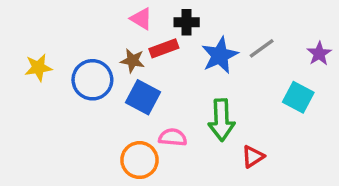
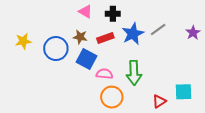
red rectangle: (164, 48) -> (105, 38), moved
cyan square: (298, 97) -> (183, 92), moved, turned -30
pink semicircle: (173, 137) -> (104, 74), moved
red triangle: (253, 157) -> (159, 101), moved
orange circle: (139, 160) -> (112, 97), moved

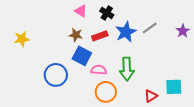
black cross: (113, 14) -> (107, 13), turned 32
blue circle: (56, 49) -> (56, 75), moved

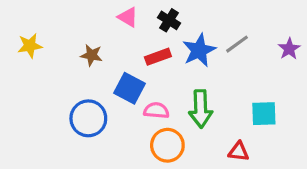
brown star: (76, 35) -> (92, 55), moved
yellow star: (22, 39) -> (30, 46), moved
cyan square: (174, 87) -> (264, 114), moved
red triangle: (151, 96) -> (239, 152), turned 40

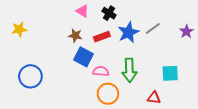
brown star: (92, 55) -> (75, 36), moved
blue circle: (88, 118) -> (30, 76), moved

